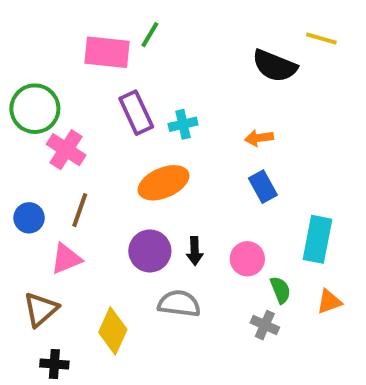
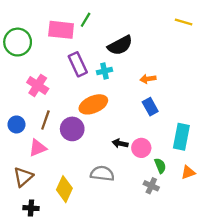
black semicircle: (275, 66) -> (120, 45), moved, turned -50
green circle: (35, 109) -> (18, 42), moved
purple circle: (150, 251) -> (72, 129), moved
black arrow: (195, 251) -> (120, 143), moved, turned 104

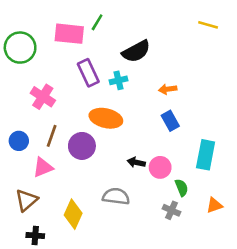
orange ellipse: (93, 104) -> (106, 118), turned 36
orange triangle: (188, 172) -> (214, 205), moved

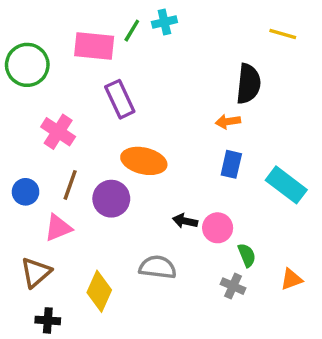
black semicircle: (136, 51) -> (248, 84), moved, turned -56
cyan cross: (118, 80) -> (164, 22), moved
blue rectangle: (170, 121) -> (231, 164), turned 42
cyan rectangle: (206, 155) -> (286, 185), moved, turned -64

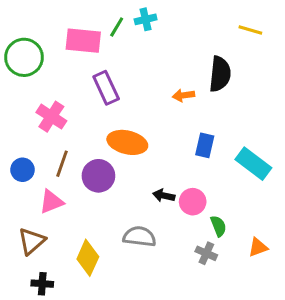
orange arrow: (228, 121) -> (184, 95), moved

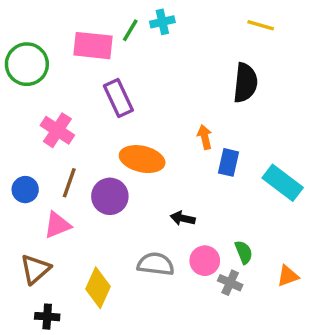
yellow line: (250, 30) -> (261, 25), moved
orange arrow: (184, 95) -> (205, 137), moved, turned 85
pink circle: (193, 202) -> (205, 261), moved

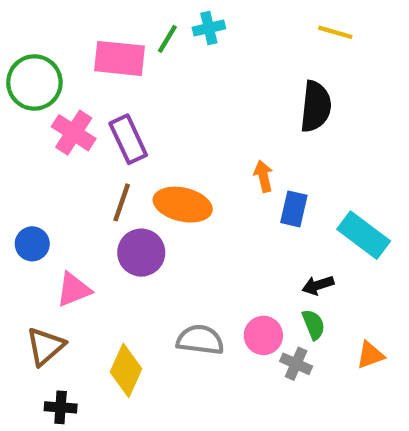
purple rectangle: (118, 98) -> (128, 139), moved
pink cross: (57, 130) -> (74, 133), moved
brown line: (69, 183) -> (122, 202), moved
black arrow: (183, 218) -> (318, 285), moved, turned -30

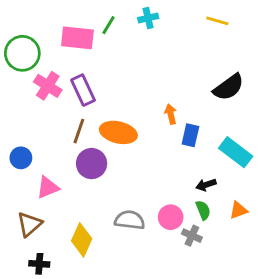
cyan cross: (209, 28) -> (148, 18), moved
black semicircle: (316, 106) -> (229, 87), moved, turned 48
orange triangle: (370, 355) -> (238, 210), moved

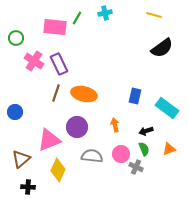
green circle: (22, 53) -> (16, 38), size x0.6
black semicircle: (229, 87) -> (162, 48), moved
orange arrow: (171, 114) -> (115, 125), moved
purple circle: (92, 164) -> (77, 127), moved
pink triangle: (48, 188) -> (49, 140), moved, size x1.4

